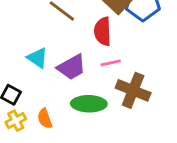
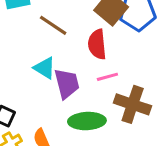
cyan triangle: (37, 58) -> (45, 68), moved
purple trapezoid: (72, 67) -> (67, 84), turned -72

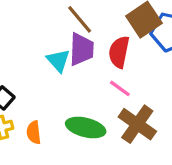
pink line: (107, 77) -> (120, 88), turned 35
purple trapezoid: (67, 84) -> (82, 49), moved

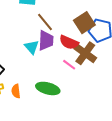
red semicircle: (119, 52) -> (69, 42), turned -78
brown cross: (137, 124) -> (85, 53), moved

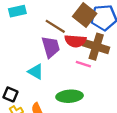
brown line: (45, 22) -> (55, 26), moved
cyan triangle: (32, 47) -> (36, 72), moved

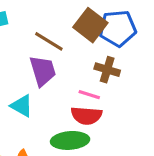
red semicircle: (75, 41) -> (86, 116), moved
brown cross: (96, 47) -> (107, 70), size x0.7

